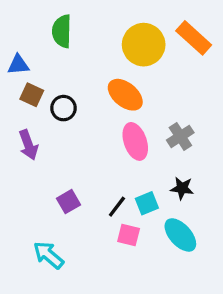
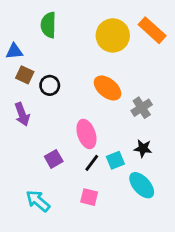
orange ellipse: (125, 95) -> (108, 88), moved
pink ellipse: (135, 141) -> (86, 134), moved
pink square: (129, 235) -> (89, 197), moved

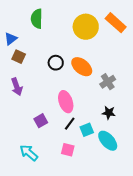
blue triangle: (14, 51) -> (11, 39), turned -32
black circle: (50, 85) -> (56, 63), moved
cyan square: (115, 160) -> (87, 130), moved

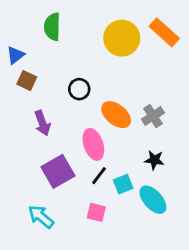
orange ellipse: (82, 67) -> (116, 115), moved
purple arrow: (17, 87) -> (42, 123), moved
purple square: (41, 121) -> (58, 171), size x1.6

